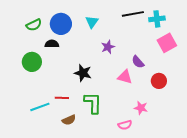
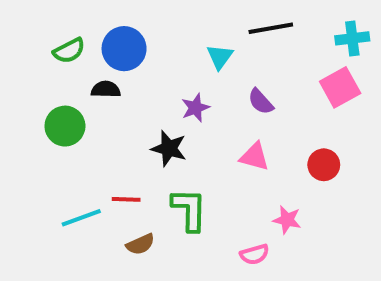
cyan cross: (157, 19) -> (352, 38), moved
cyan triangle: (92, 22) -> (220, 57), moved
purple star: (108, 47) -> (195, 108), moved
purple semicircle: (138, 62) -> (261, 102), moved

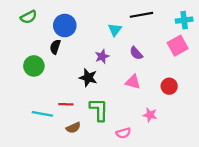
green semicircle: (69, 51) -> (29, 17), moved
black semicircle: (106, 89) -> (55, 47), turned -72
cyan line: (81, 218) -> (42, 114), turned 30
pink semicircle: (254, 254) -> (123, 133), moved

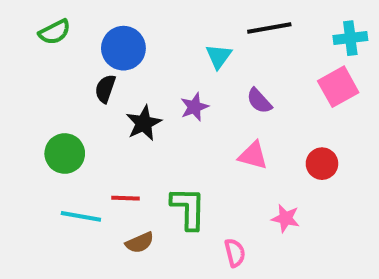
green circle: (34, 66) -> (65, 153), moved
black star: (88, 78) -> (144, 123), moved, turned 30
pink semicircle: (123, 133) -> (235, 253), turned -88

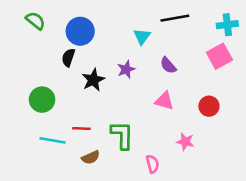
green semicircle: (55, 32) -> (35, 21), turned -114

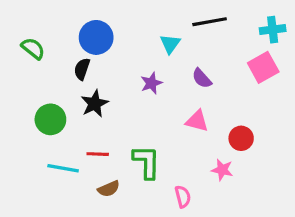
green semicircle: (35, 21) -> (33, 48), moved
black star: (93, 80) -> (95, 104), moved
red circle: (209, 106) -> (241, 138), moved

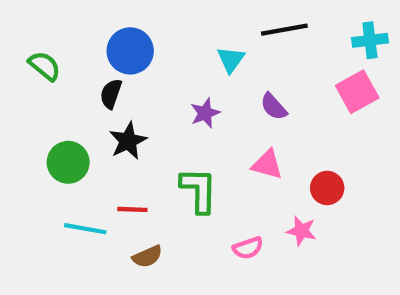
green L-shape: (147, 162) -> (199, 190), moved
pink semicircle: (183, 197) -> (248, 248), moved, turned 85

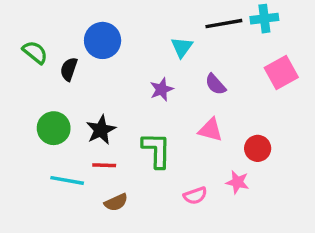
cyan cross: (370, 40) -> (264, 19), moved
black semicircle: (111, 94) -> (69, 69), moved
black star: (128, 141) -> (101, 130), moved

